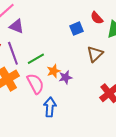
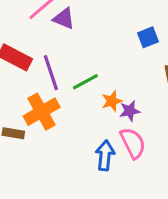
purple triangle: (17, 26) -> (64, 19), moved
pink semicircle: (35, 84) -> (133, 143), moved

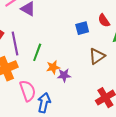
green line: (85, 82) -> (37, 52), turned -48
pink semicircle: (133, 143) -> (28, 91), moved

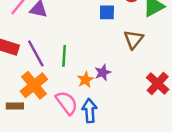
blue square: (82, 28) -> (107, 12), turned 32
orange star: (53, 67) -> (85, 80), moved

